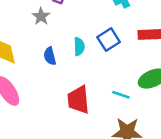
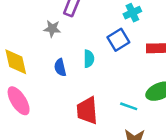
gray star: (41, 16) -> (52, 29), turned -30
blue square: (109, 40) -> (118, 40), moved

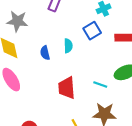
gray star: (52, 29) -> (17, 21), moved, size x1.5

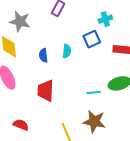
cyan line: (100, 84) -> (94, 92), turned -32
red trapezoid: (67, 88) -> (46, 91), moved

